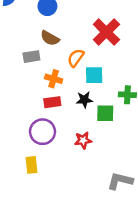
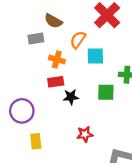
black star: (84, 100) -> (71, 97), moved
purple circle: (43, 132) -> (22, 111), moved
red star: (83, 140) -> (85, 134), moved

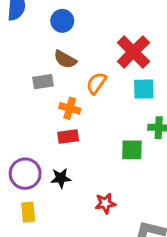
cyan square: (95, 56) -> (144, 89), moved
black star: (71, 97) -> (61, 178), moved
yellow rectangle: (36, 141) -> (28, 212), moved

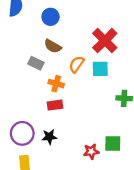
gray rectangle: (43, 82) -> (36, 63), turned 35
cyan square: (144, 89) -> (100, 69), moved
green square: (132, 150) -> (113, 144), moved
red star: (105, 203) -> (91, 151), moved

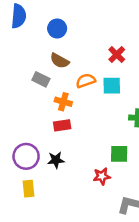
red cross: (105, 41) -> (117, 55), size x0.6
orange semicircle: (77, 64) -> (86, 81), turned 36
green square: (113, 144) -> (119, 154), moved

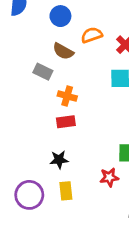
orange semicircle: (86, 81) -> (92, 35), moved
purple circle: (26, 156) -> (29, 195), moved
yellow rectangle: (29, 189) -> (66, 191), moved

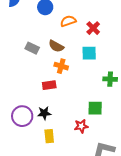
brown semicircle: (63, 51) -> (56, 46), moved
orange cross: (67, 96) -> (61, 66), moved
purple circle: (29, 195) -> (22, 116), moved

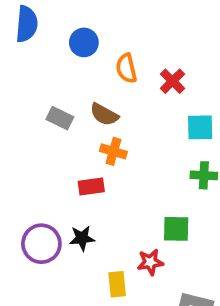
orange semicircle: (68, 21) -> (126, 68), turned -84
cyan square: (89, 53) -> (200, 127), moved
yellow rectangle: (49, 136) -> (117, 284), moved

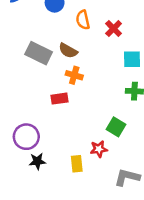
gray rectangle: (60, 118) -> (39, 53), size x1.5
green square: (176, 229) -> (116, 127), turned 30
black star: (82, 238) -> (37, 161), moved

